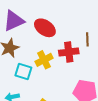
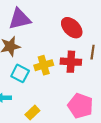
red ellipse: (45, 28) -> (72, 28), moved

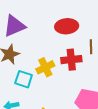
red ellipse: (72, 28) -> (67, 26), turned -40

